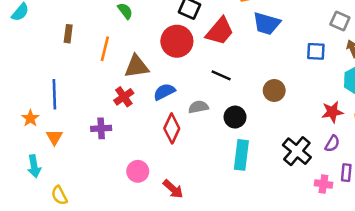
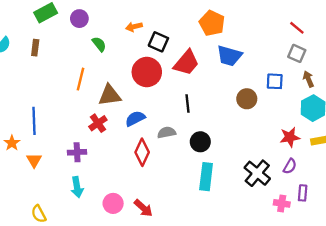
brown rectangle: (68, 34) -> (35, 48), moved
black line: (221, 75) -> (187, 103), turned 60
brown circle: (274, 90) -> (247, 99), moved
cyan arrow: (34, 166) -> (77, 187), moved
pink circle: (138, 171) -> (113, 203), moved

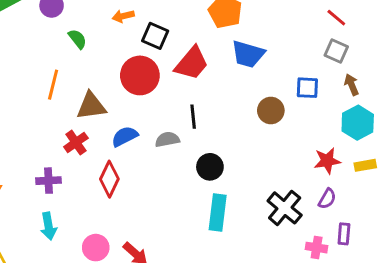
gray semicircle: (167, 132) -> (167, 139), moved
red diamond: (142, 152) -> (109, 179), moved

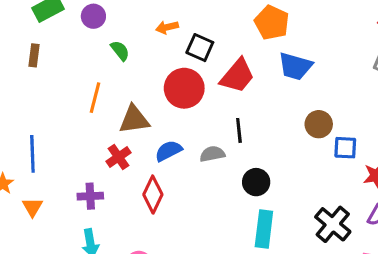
blue square: (307, 88) -> (345, 148), moved

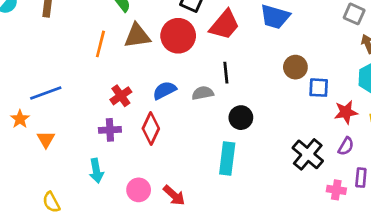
brown triangle: (134, 119) -> (137, 36), moved
blue line: (32, 154) -> (46, 93), turned 72
purple cross: (90, 196) -> (110, 130), moved
cyan rectangle: (264, 229) -> (227, 159), moved

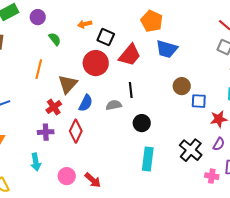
brown triangle: (137, 36) -> (68, 84), moved, turned -40
blue semicircle: (164, 90) -> (86, 103), turned 144
cyan rectangle: (227, 159) -> (148, 159), moved

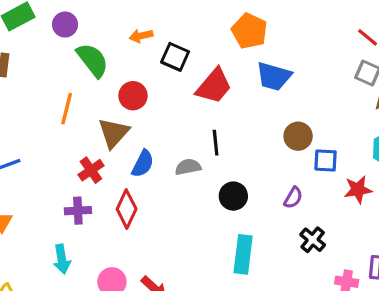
green semicircle: (55, 39) -> (93, 60), size x1.6
red circle: (96, 63) -> (133, 96), moved, size x0.7
purple semicircle: (219, 144) -> (293, 198), moved
black cross: (191, 150) -> (313, 240), size x0.7

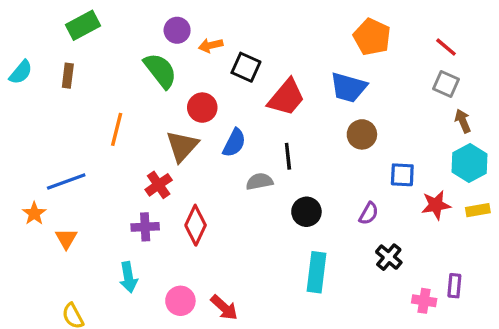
purple circle: (65, 25) -> (177, 30), moved
orange pentagon: (250, 31) -> (372, 37), moved
orange line: (67, 109) -> (117, 129), moved
brown circle: (298, 136) -> (362, 134), moved
blue semicircle: (143, 164) -> (234, 143), moved

